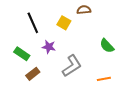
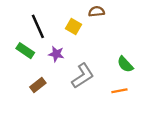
green semicircle: (107, 46) -> (125, 64), moved
green rectangle: (22, 54) -> (25, 51), moved

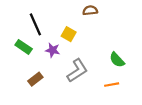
yellow square: (74, 26) -> (69, 34), moved

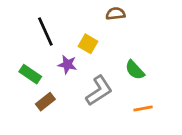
green rectangle: (24, 47) -> (30, 74), moved
green semicircle: (117, 60) -> (135, 70), moved

